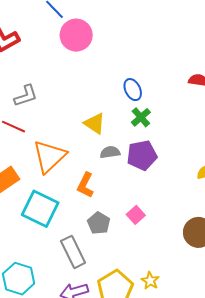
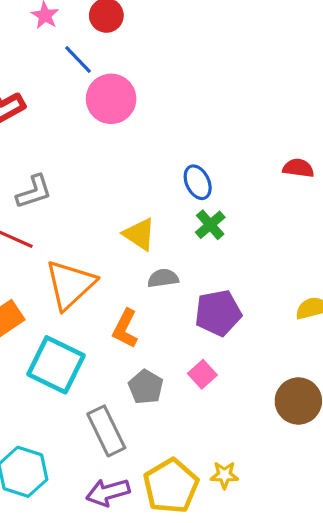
purple pentagon: (142, 155) -> (218, 313), moved
yellow star: (150, 281) -> (224, 475), turned -30

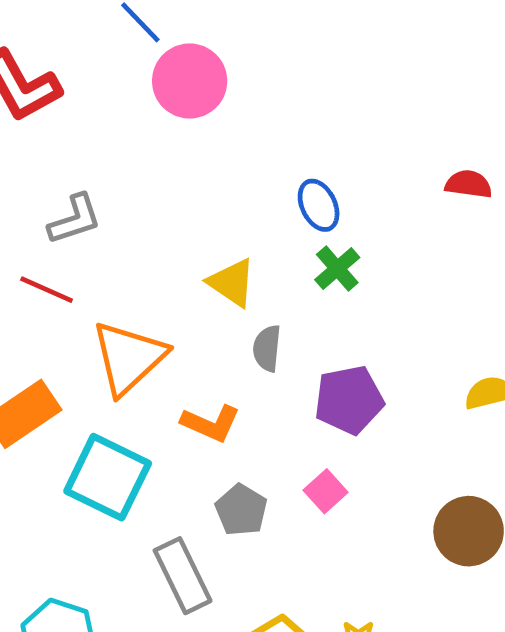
gray semicircle: (163, 278) -> (267, 348), turned -76
orange L-shape: (125, 329) -> (211, 423), turned -93

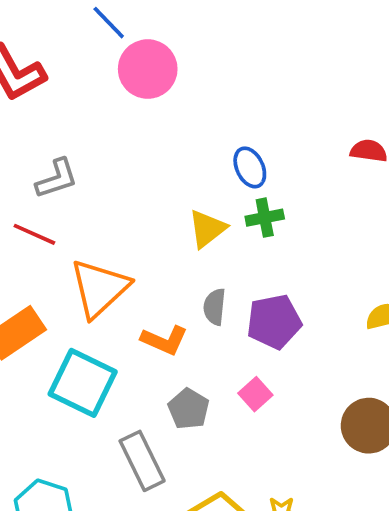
green cross: (337, 269) -> (265, 218), turned 30
yellow triangle: (232, 283) -> (207, 229), moved, turned 48
gray semicircle: (267, 348) -> (215, 307), moved

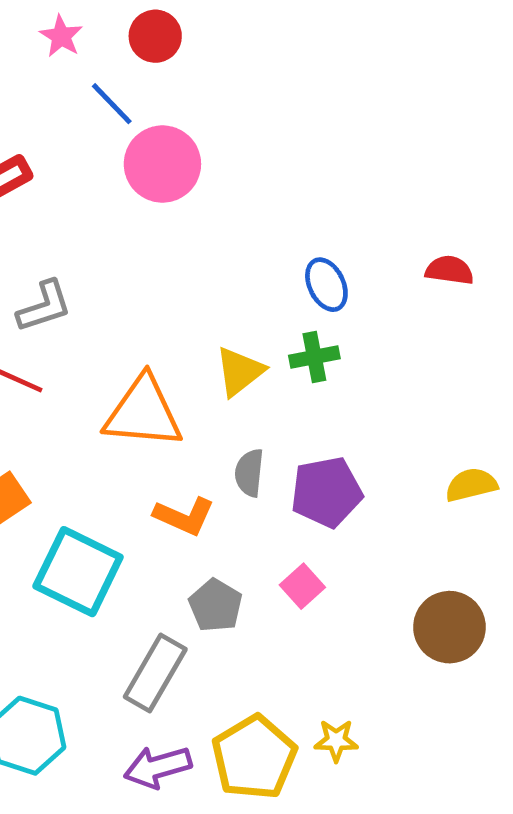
blue ellipse: (250, 167) -> (326, 285), moved
orange triangle: (99, 288) -> (143, 412), moved, turned 48
gray rectangle: (142, 461) -> (155, 673), turned 56

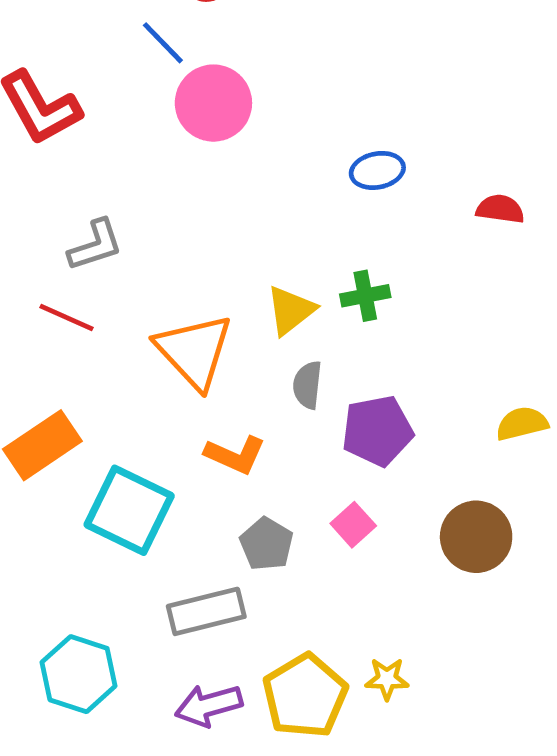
blue ellipse: (326, 285) -> (377, 170), moved, turned -75
orange triangle: (143, 412) -> (194, 351), turned 42
gray semicircle: (249, 473) -> (307, 385), moved
brown circle: (449, 627) -> (476, 537), moved
gray rectangle: (155, 673) -> (206, 611), turned 46

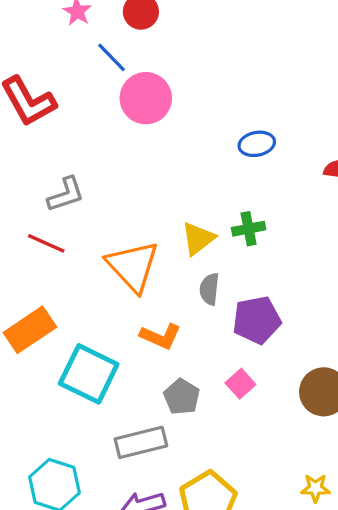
yellow star: (387, 679) -> (315, 488), moved

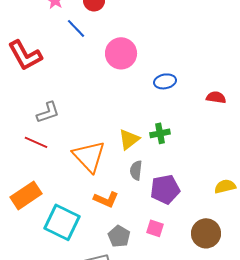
pink circle: (146, 98) -> (121, 53), moved
pink square: (240, 384) -> (155, 228), turned -30

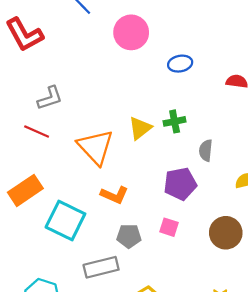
gray semicircle: (136, 170) -> (206, 150), moved
gray pentagon: (119, 236) -> (129, 236), turned -30

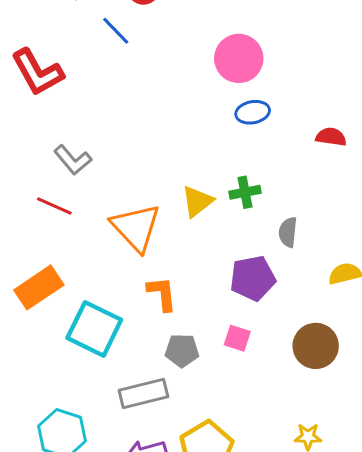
pink circle: (131, 32) -> (239, 58), moved
gray L-shape: (50, 98) -> (73, 160), turned 68
orange L-shape: (114, 195) -> (162, 294), turned -120

